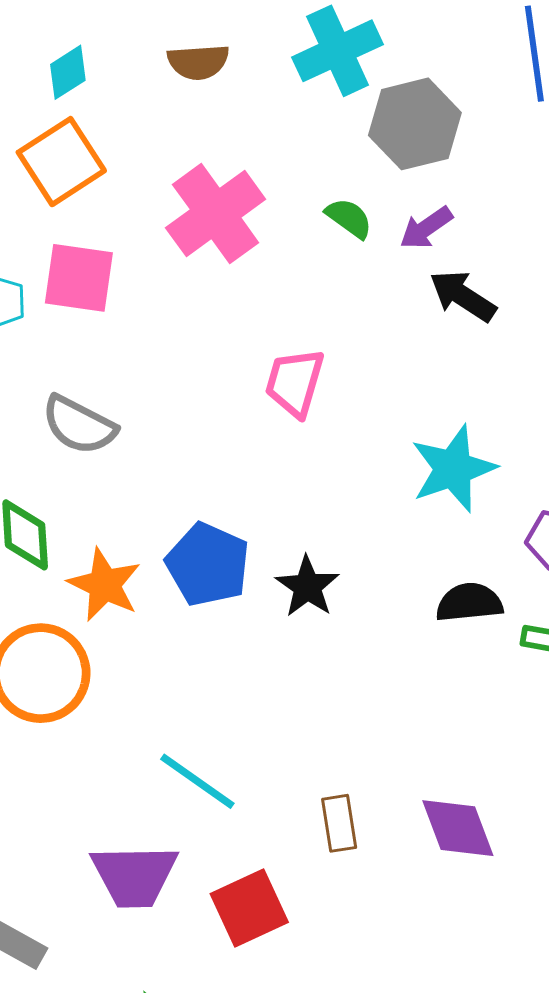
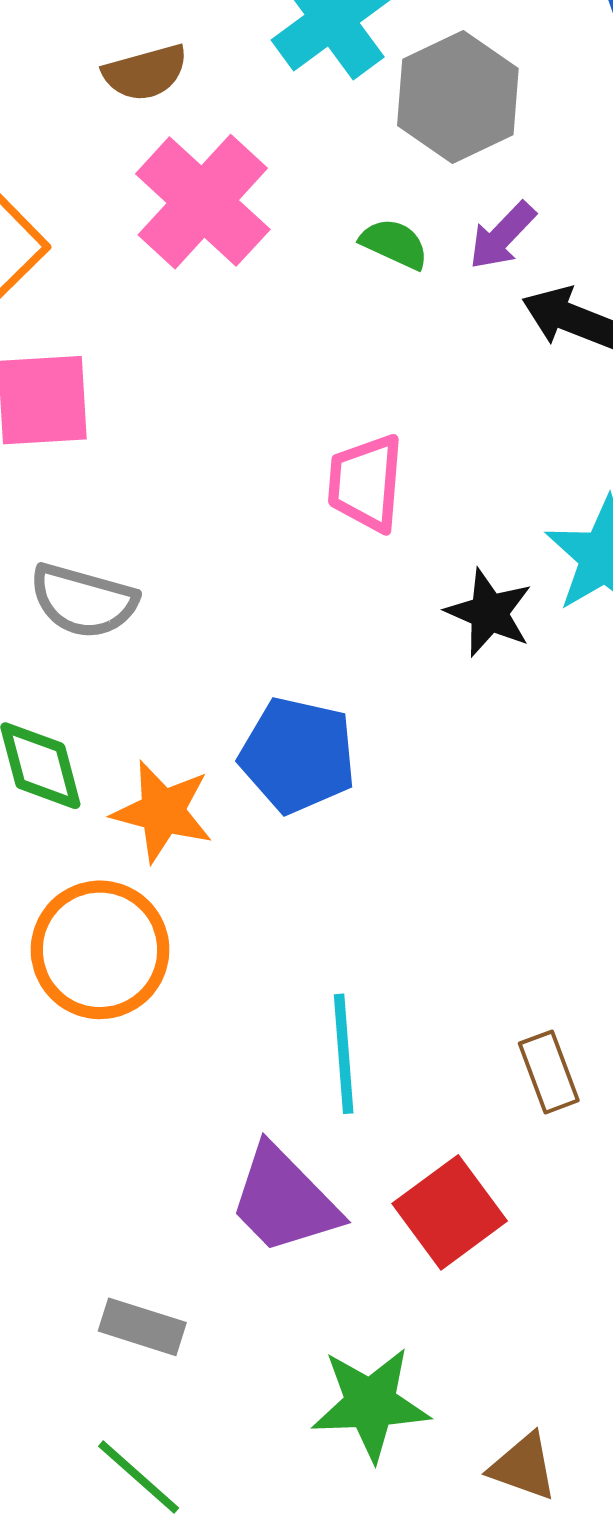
pink cross: (216, 214) -> (203, 202), moved
black star: (307, 587) -> (489, 613), moved
cyan line: (197, 781) -> (344, 1054), turned 62
purple trapezoid: (134, 876) -> (284, 1200), turned 58

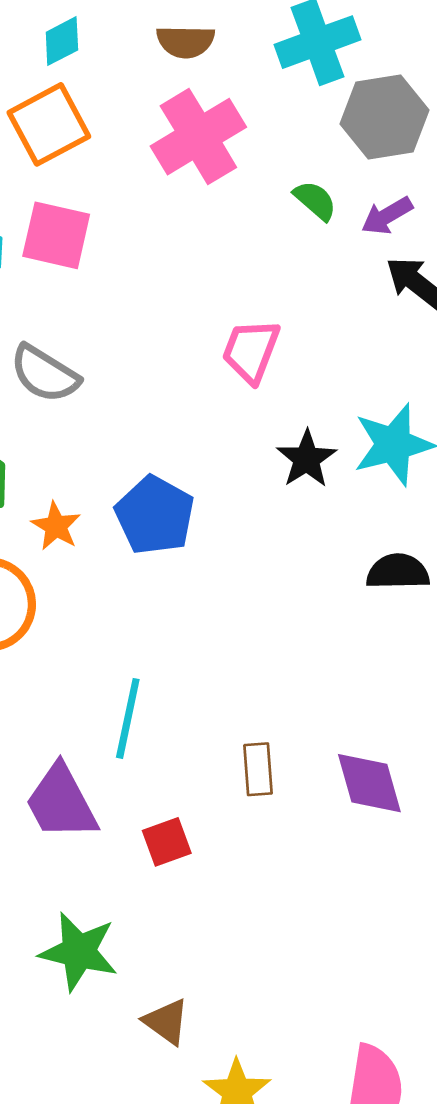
orange star: (162, 811) -> (56, 526), size x0.7
red square: (450, 1212) -> (167, 842), size x0.7

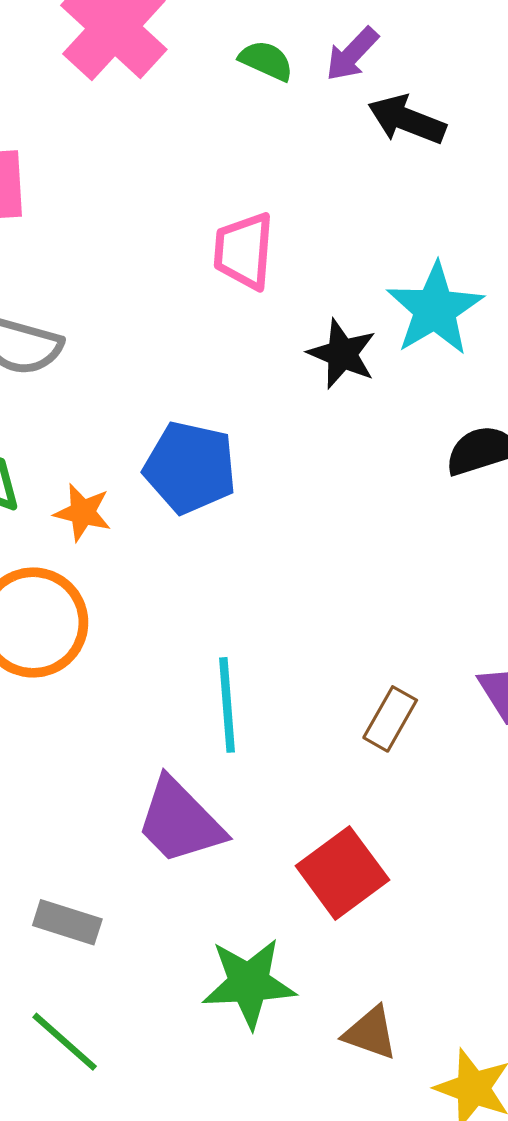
brown rectangle: (258, 769) -> (390, 719), turned 50
red square: (167, 842) -> (342, 873), moved, size x1.5

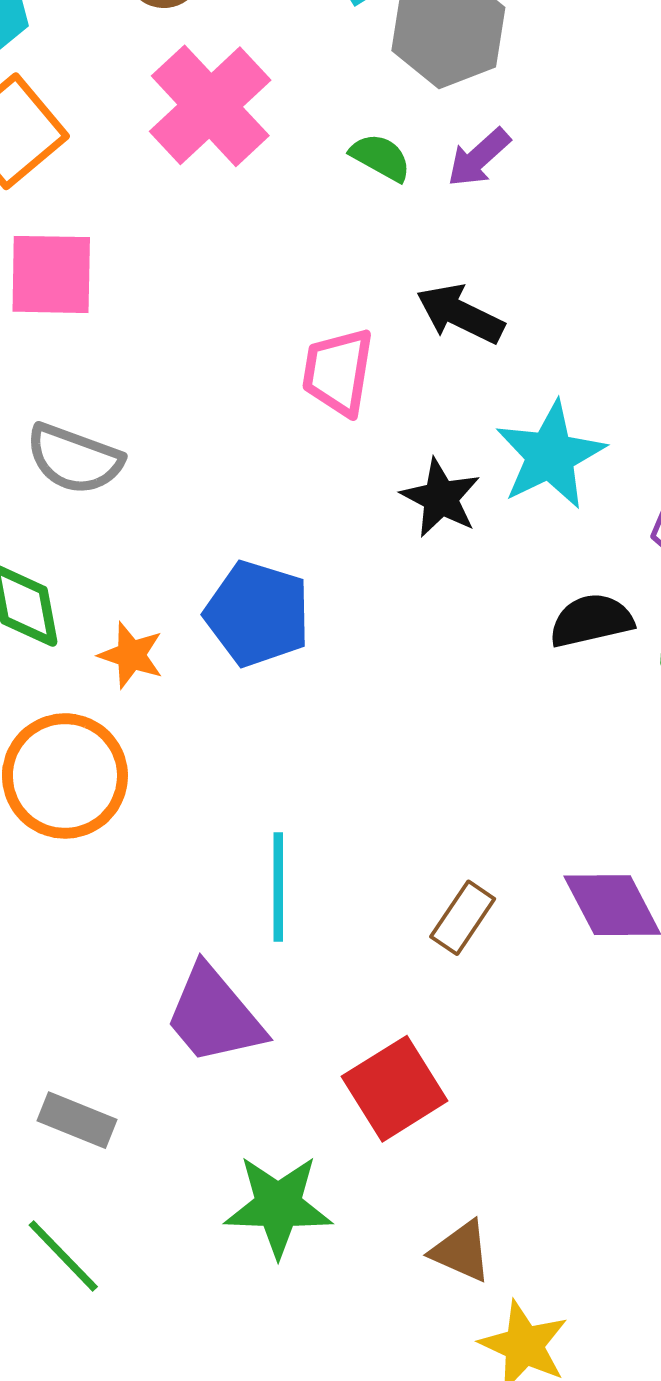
black arrow: (407, 120) -> (460, 314), moved
brown triangle: (370, 1033) -> (461, 1251), moved

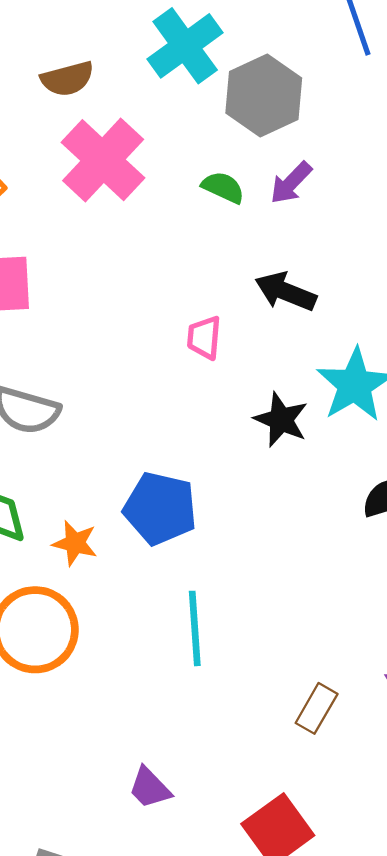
pink trapezoid: (338, 372) -> (204, 338), size x0.7
cyan line: (278, 887) -> (195, 628), moved
purple trapezoid: (214, 1015) -> (150, 788), size x0.6

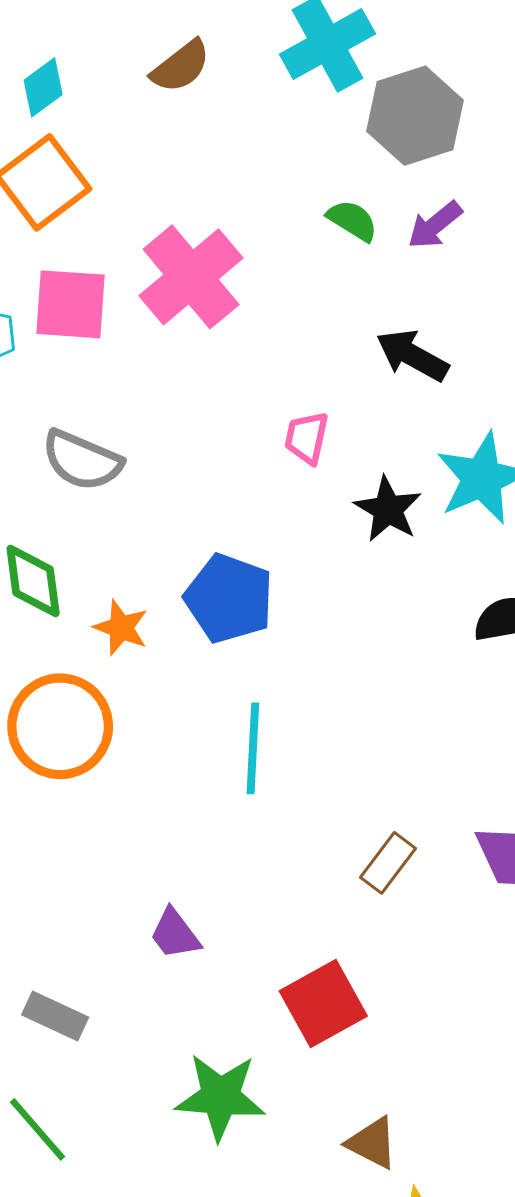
brown semicircle: (67, 79) -> (181, 66), turned -30
pink cross: (103, 160) -> (191, 277), moved
pink trapezoid: (204, 338) -> (307, 438), moved

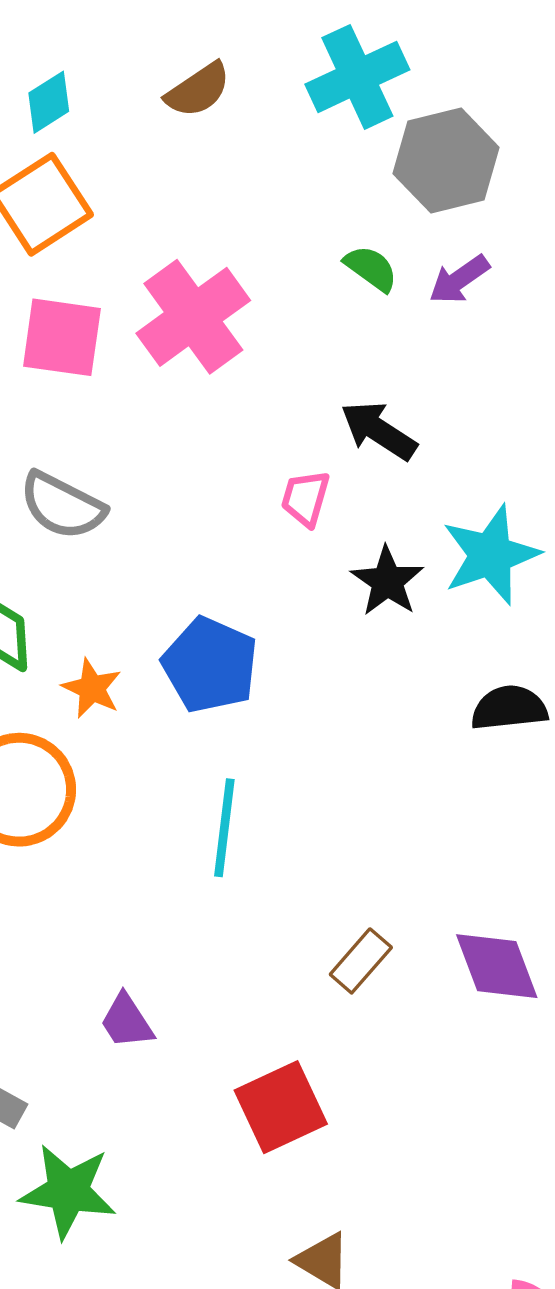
black arrow: (412, 355) -> (379, 431), moved
green star: (220, 1097) -> (68, 1191), moved

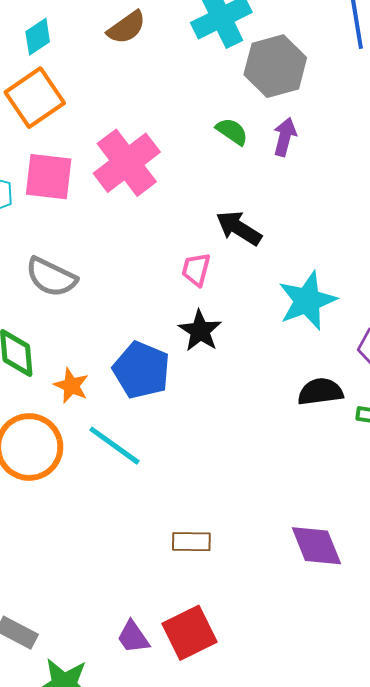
purple arrow: (459, 279) -> (285, 137), turned 141
black star: (387, 581) -> (200, 331), moved
cyan line: (224, 828) -> (114, 446), moved, turned -60
brown rectangle: (361, 961) -> (191, 542), moved, turned 51
purple trapezoid: (127, 1021) -> (133, 637), moved

